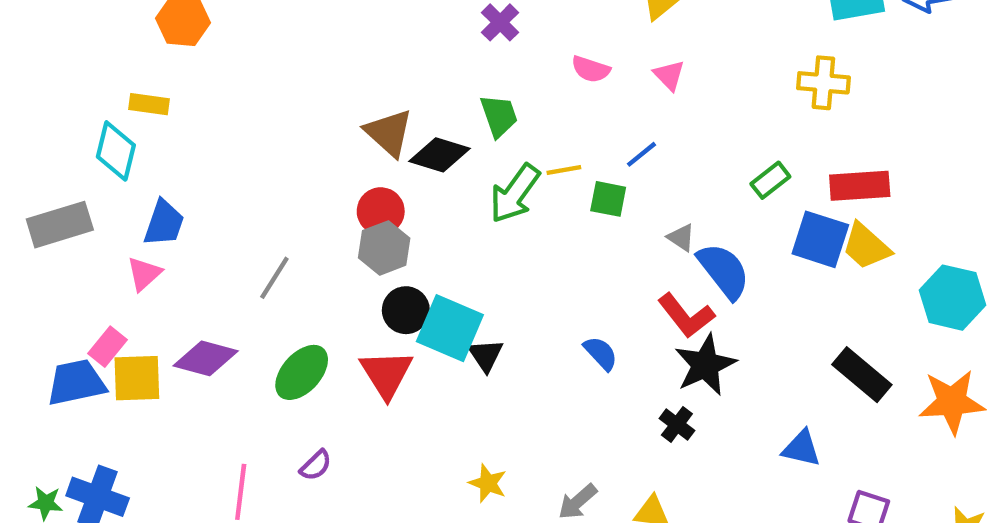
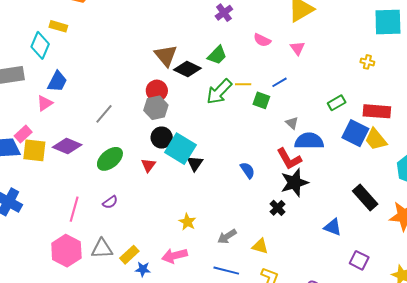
yellow cross: (823, 83) -> (367, 62), size x0.6
green trapezoid: (499, 116) -> (217, 55), turned 55
blue semicircle: (724, 271) -> (309, 141), turned -60
red triangle: (386, 374) -> (148, 165), size x0.6

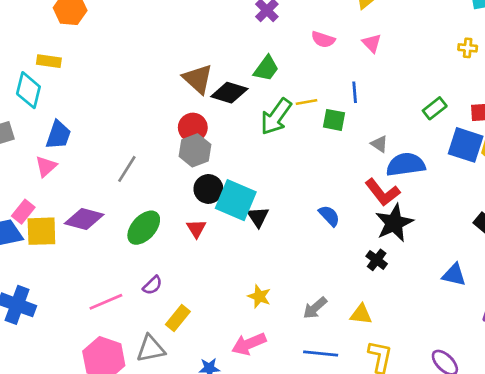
blue line: (280, 82) -> (355, 92), turned -56
pink line: (74, 209) -> (106, 302), turned 60
yellow rectangle: (129, 255) -> (178, 318), moved

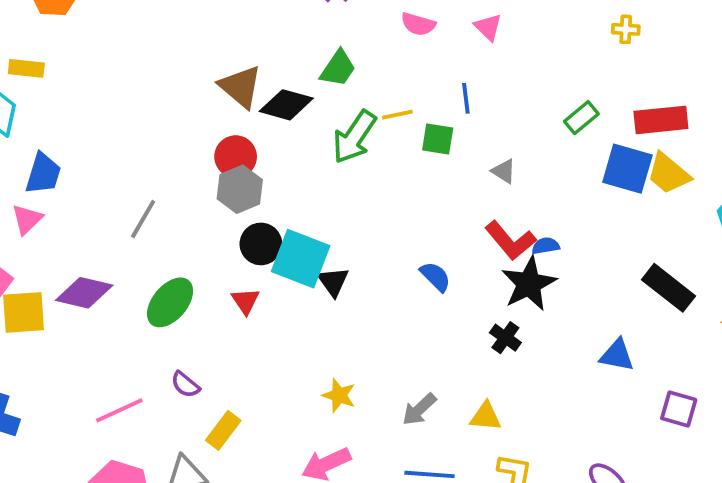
blue semicircle: (406, 165) -> (546, 246), moved, size x0.5
purple semicircle: (152, 285) -> (185, 385), turned 85

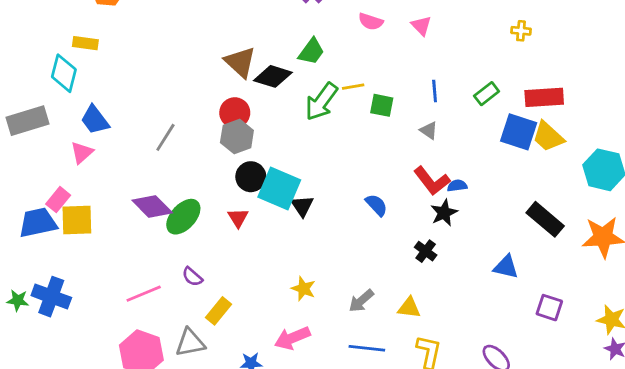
blue line: (466, 98) -> (435, 91), moved
blue trapezoid: (43, 174) -> (95, 120), turned 124
gray line: (143, 219) -> (165, 137), moved
black star: (529, 284) -> (444, 213), size x0.7
purple diamond: (84, 293) -> (152, 206), moved, turned 30

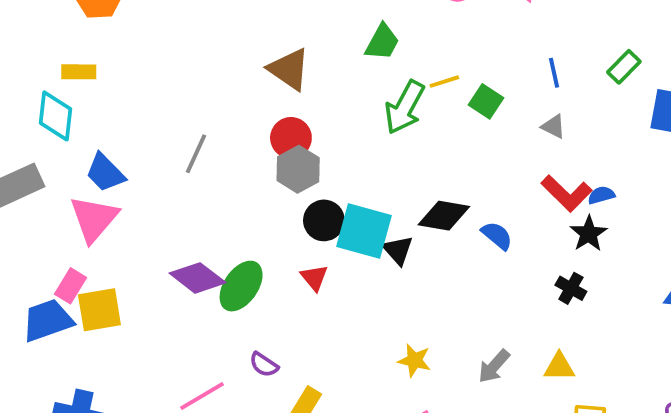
black diamond: (273, 76) -> (444, 216), moved
green square: (382, 105) -> (486, 101), turned 30
gray line: (165, 137) -> (196, 154), moved
pink triangle: (82, 153) -> (94, 219), size x1.6

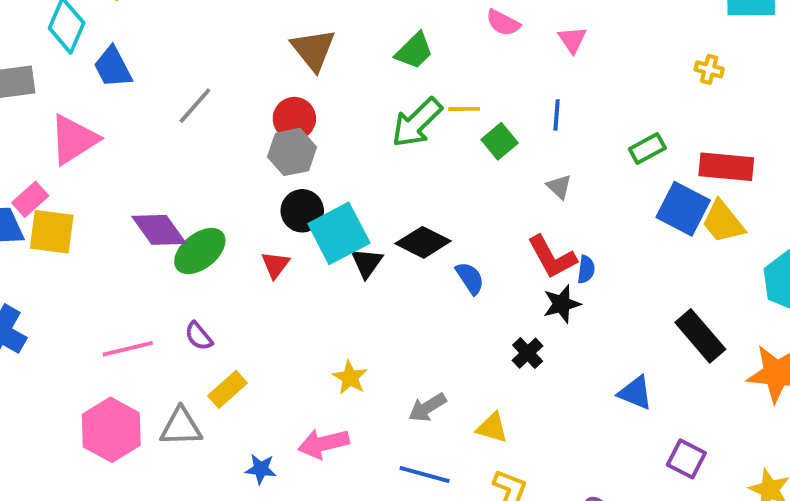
blue line: (554, 73) -> (557, 115), moved
blue trapezoid: (105, 173) -> (113, 67), moved
blue semicircle: (601, 195) -> (586, 269), turned 96
cyan square: (364, 231) -> (339, 233), turned 30

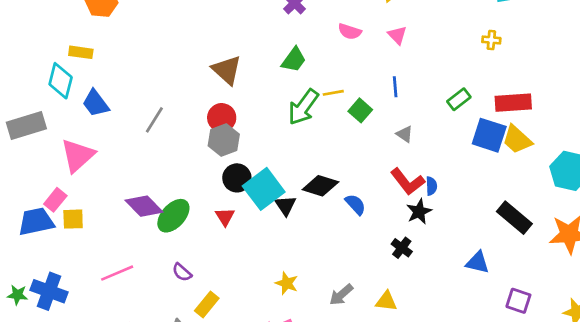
yellow square: (52, 232) -> (73, 219), size x0.7
pink line: (128, 349) -> (117, 273), moved

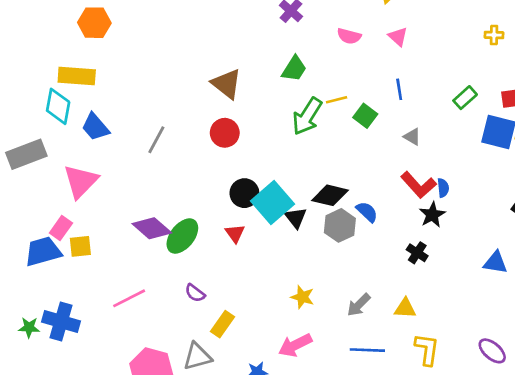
yellow rectangle: (81, 52) -> (77, 76), size x1.5
gray hexagon: (224, 140) -> (340, 225), moved

